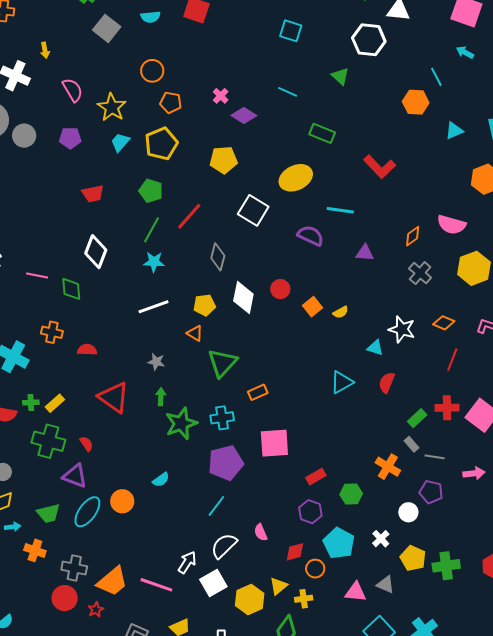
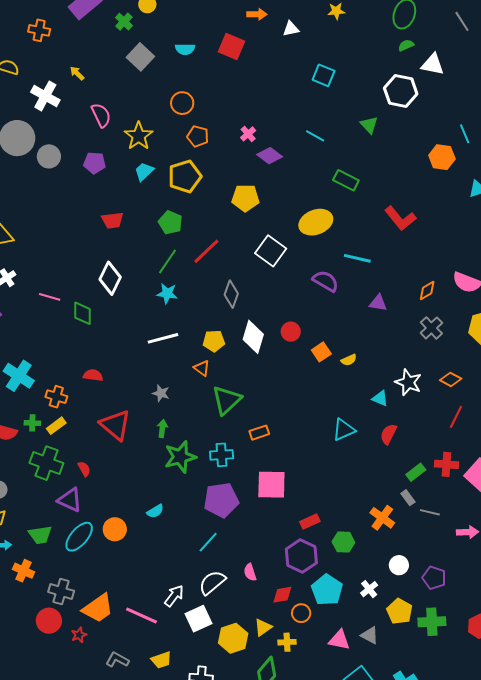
yellow arrow: (45, 50) -> (77, 73), turned 140
orange cross: (52, 332) -> (56, 397), moved
purple pentagon: (431, 492) -> (434, 578), moved
purple hexagon: (310, 512) -> (301, 556), size x1.4

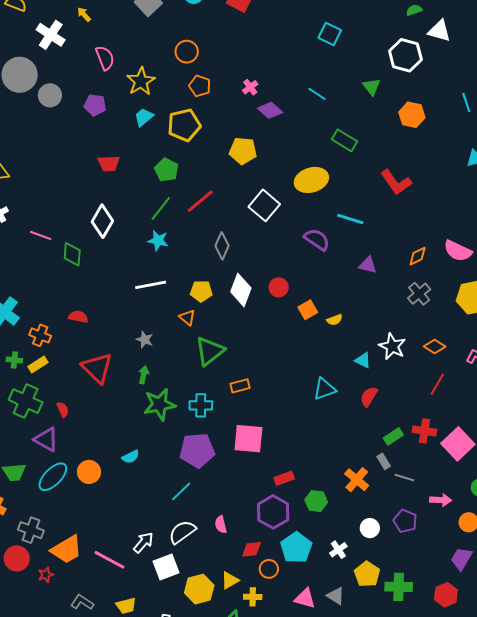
orange hexagon: (442, 157) -> (412, 115), moved
purple pentagon: (434, 578) -> (405, 521), moved

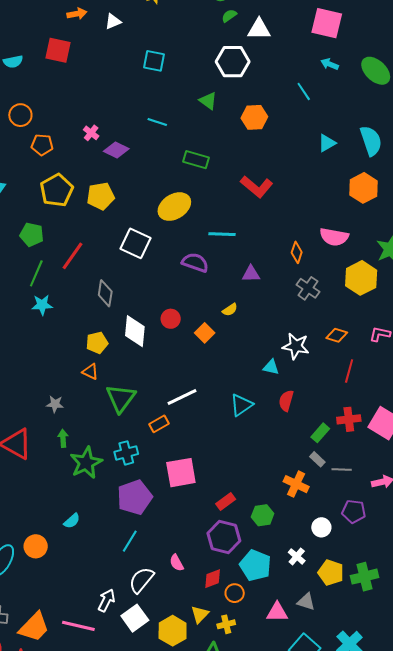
yellow pentagon: (184, 125) -> (57, 190), moved
orange diamond: (418, 256) -> (297, 252), turned -30
white line: (151, 285) -> (182, 397), moved
yellow semicircle: (335, 320) -> (230, 310), moved

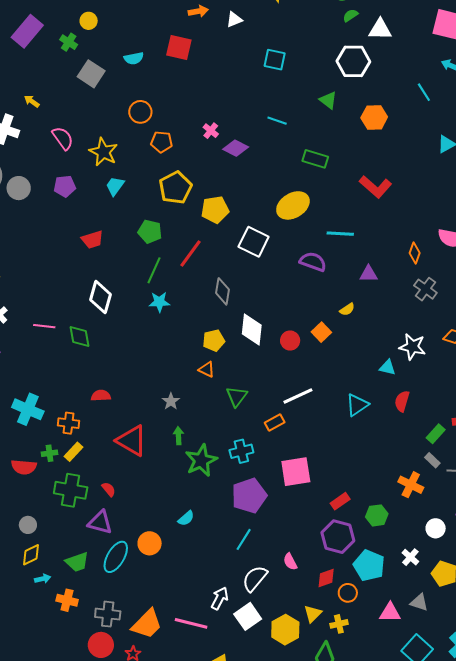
yellow pentagon: (101, 196) -> (215, 210), moved
red circle: (171, 319) -> (290, 341), moved
green triangle: (121, 398) -> (237, 396), size x0.7
gray star: (55, 404) -> (171, 401), turned 30

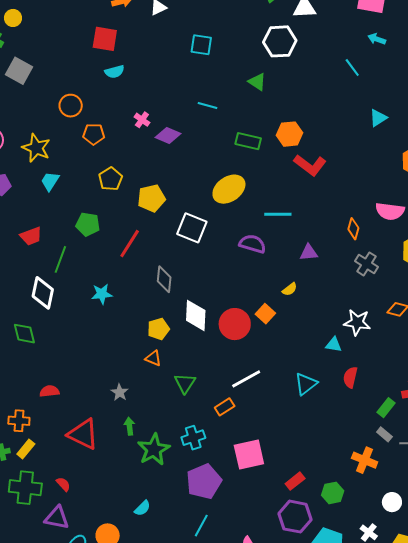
cyan semicircle: (134, 58) -> (114, 72), moved
orange hexagon: (374, 117) -> (290, 134), moved
yellow pentagon: (175, 188) -> (110, 179), size x0.7
green line: (154, 270) -> (60, 259), moved
red circle: (290, 341) -> (235, 324), size x1.6

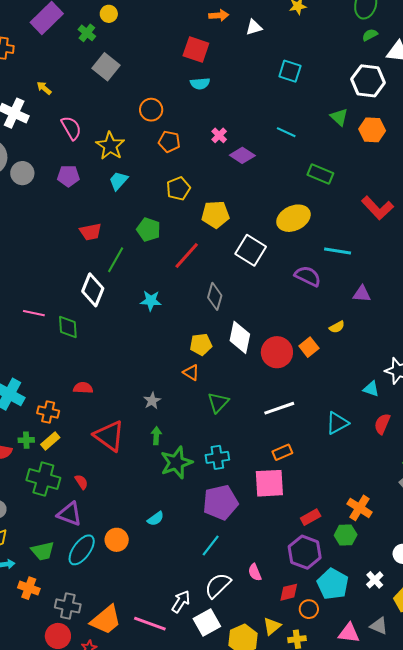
orange hexagon: (290, 134) -> (372, 130), moved
orange rectangle: (225, 407) -> (282, 452), moved
orange cross: (365, 460) -> (359, 508), moved

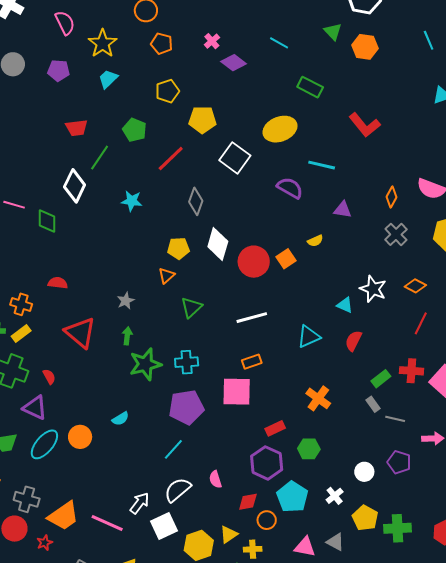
orange triangle: (191, 373) -> (167, 276), turned 42
orange cross: (359, 508) -> (318, 398), moved

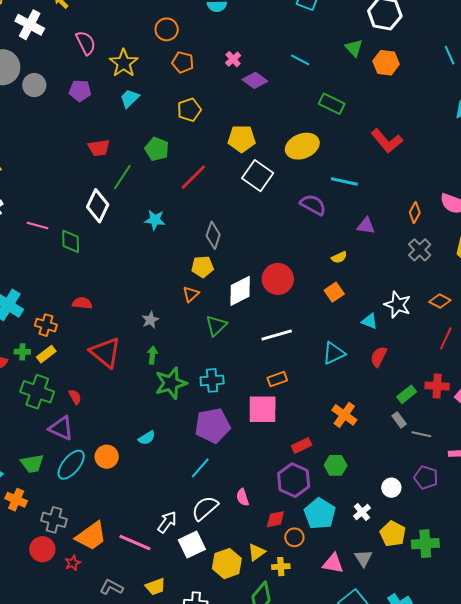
yellow pentagon: (202, 120) -> (242, 139), moved
gray diamond: (196, 201) -> (213, 235), moved
white diamond: (218, 244) -> (240, 291), moved, turned 48
orange square: (286, 259) -> (334, 292), moved
gray triangle: (335, 542) -> (363, 558), turned 30

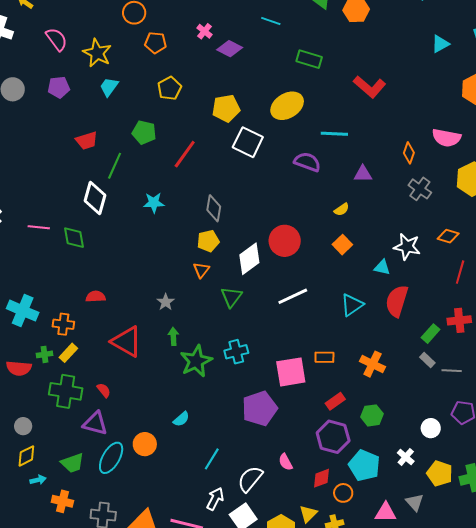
red semicircle: (379, 357) -> (397, 301), size x1.5
orange rectangle: (277, 379) -> (324, 357), moved, turned 30
purple pentagon: (213, 426) -> (260, 408), moved
cyan line: (200, 468) -> (212, 459), moved

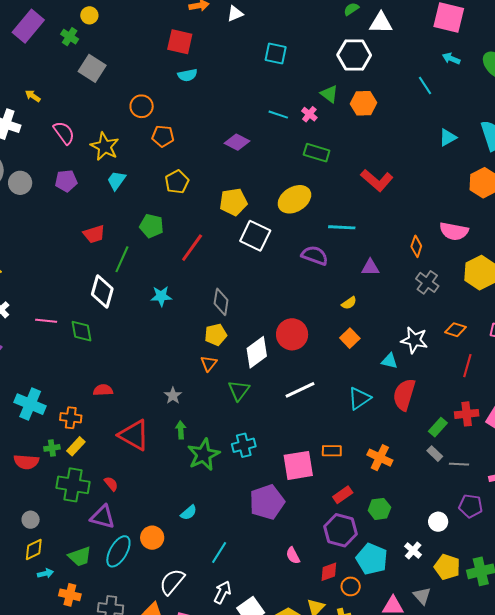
pink cross: (205, 31) -> (309, 114), moved
white semicircle: (250, 479) -> (172, 582), moved

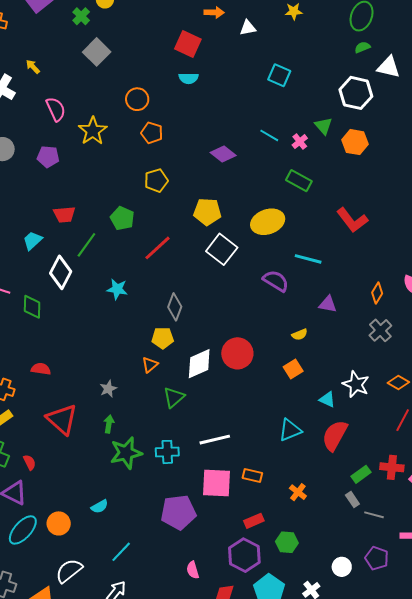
cyan trapezoid: (116, 180) -> (33, 241), moved
white line: (300, 390) -> (215, 440), moved
orange cross: (380, 458) -> (298, 492), size x0.7

